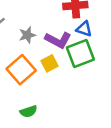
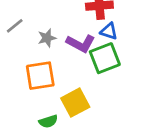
yellow square: (49, 63) -> (75, 103), moved, size x1.5
orange square: (21, 70) -> (40, 76), turned 32

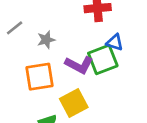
blue triangle: (109, 31) -> (115, 42), moved
purple L-shape: (81, 43) -> (79, 65), moved

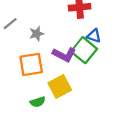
green square: (103, 60) -> (84, 50), turned -30

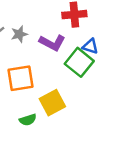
gray star: (37, 34) -> (19, 34), moved
purple L-shape: (64, 55) -> (52, 43), moved

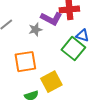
gray star: (19, 34) -> (35, 30), moved
purple L-shape: (52, 43) -> (51, 18), moved

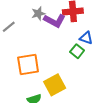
gray star: (35, 30) -> (38, 14), moved
green square: (73, 49) -> (77, 51), size x0.6

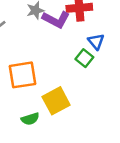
blue triangle: (86, 38) -> (96, 41), turned 32

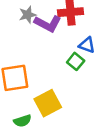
blue triangle: (96, 41) -> (87, 45), turned -30

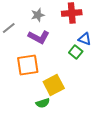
purple L-shape: (48, 24) -> (39, 37), moved
green semicircle: (22, 121) -> (43, 103), moved

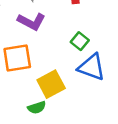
blue triangle: (85, 39) -> (91, 67), moved, size x1.6

